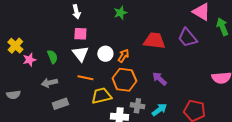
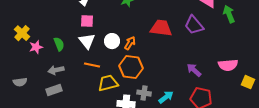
purple arrow: (159, 79) -> (194, 70), moved
gray rectangle: (60, 104) -> (54, 90), moved

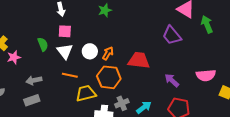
red trapezoid: (161, 28) -> (139, 60), moved
green semicircle: (59, 44) -> (43, 44), moved
gray cross: (144, 93) -> (122, 103), turned -32

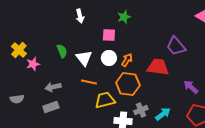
pink square: (65, 31) -> (109, 35), moved
purple trapezoid: (172, 35) -> (176, 46), moved

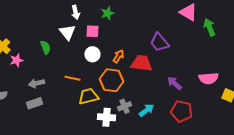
white arrow: (80, 16) -> (75, 12), moved
white triangle: (84, 58) -> (67, 32), moved
orange arrow: (127, 60) -> (118, 56), moved

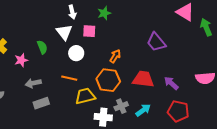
white circle: (92, 54) -> (76, 53), moved
pink star: (16, 60) -> (21, 60), moved
red trapezoid: (141, 63) -> (143, 79), moved
gray rectangle: (34, 103) -> (41, 103), moved

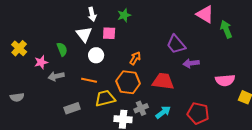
gray arrow: (33, 83) -> (56, 76), moved
purple arrow: (171, 83) -> (191, 63), moved, turned -49
gray rectangle: (41, 103) -> (72, 108), moved

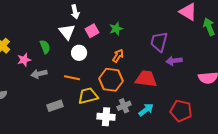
green star: (124, 15) -> (116, 29), moved
pink square: (109, 33) -> (92, 31), turned -32
purple trapezoid: (176, 44) -> (159, 42), turned 55

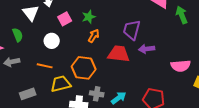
white triangle: (67, 32) -> (31, 13), moved
orange arrow: (118, 56) -> (94, 36), moved
red trapezoid: (146, 79) -> (119, 54), moved
gray cross: (124, 106) -> (97, 94), turned 32

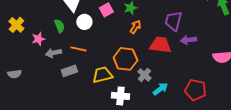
white circle: (52, 41) -> (84, 22), moved
orange line: (45, 66) -> (78, 49), moved
gray rectangle: (28, 94) -> (69, 71), moved
gray cross: (97, 94) -> (144, 75), moved, turned 32

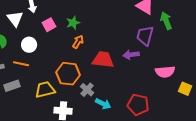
purple trapezoid: (173, 21) -> (145, 36), moved
white circle: (84, 22) -> (29, 45), moved
cyan arrow: (160, 89) -> (103, 104), turned 63

